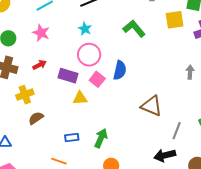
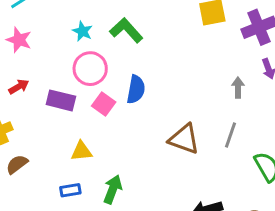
green L-shape: (134, 29) -> (126, 30), moved
yellow triangle: (80, 98) -> (81, 151), moved
gray line: (177, 131) -> (231, 135), moved

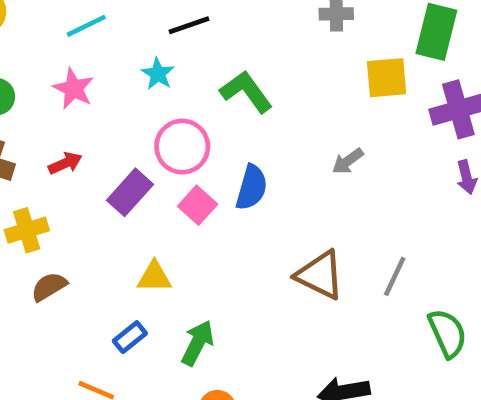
cyan star: (82, 31) -> (158, 74), moved
gray arrow: (238, 88) -> (348, 161), moved, turned -132
purple rectangle: (61, 100) -> (130, 192), turned -68
blue rectangle: (70, 190) -> (130, 337), turned -36

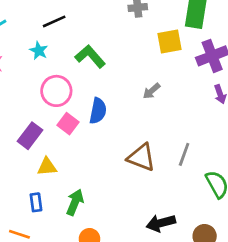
purple rectangle: (130, 192) -> (30, 136), moved
blue rectangle: (130, 337) -> (36, 202), turned -54

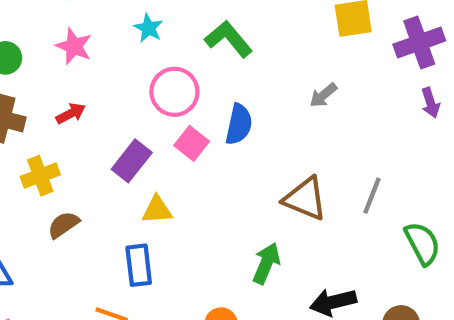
blue rectangle: (36, 202) -> (139, 265), size x1.4
green arrow: (75, 202) -> (266, 263), moved

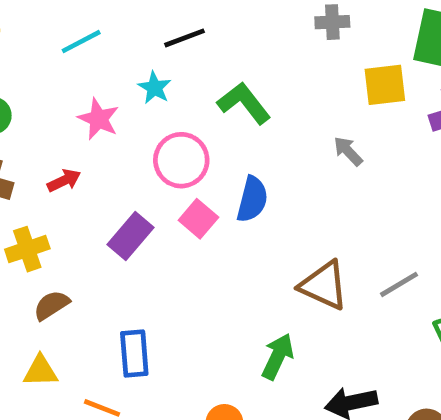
pink star: (74, 46) -> (99, 119), moved
gray arrow: (323, 95) -> (348, 151), moved, turned 84
gray line: (372, 196) -> (399, 284), turned 36
yellow triangle: (157, 210) -> (40, 371), moved

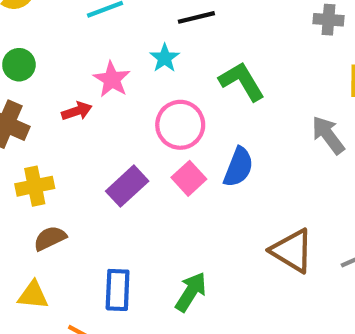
gray arrow: (348, 151) -> (328, 135), size x1.4
red arrow: (64, 180) -> (77, 111), moved
green arrow: (278, 356) -> (191, 292), moved

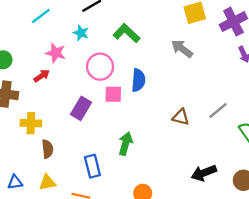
pink square: (189, 178) -> (113, 94), turned -30
yellow cross: (35, 186) -> (31, 123), turned 30
brown semicircle: (50, 238) -> (47, 149), turned 126
brown triangle: (292, 251) -> (181, 117), size x0.7
green arrow: (191, 292) -> (126, 144), moved

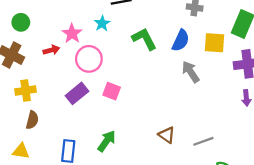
pink circle: (100, 67) -> (89, 59), moved
blue semicircle: (138, 80) -> (181, 40), moved
yellow cross: (31, 123) -> (26, 90), turned -30

